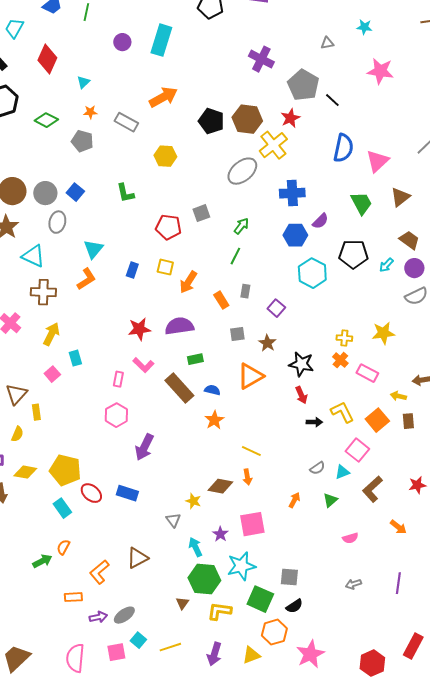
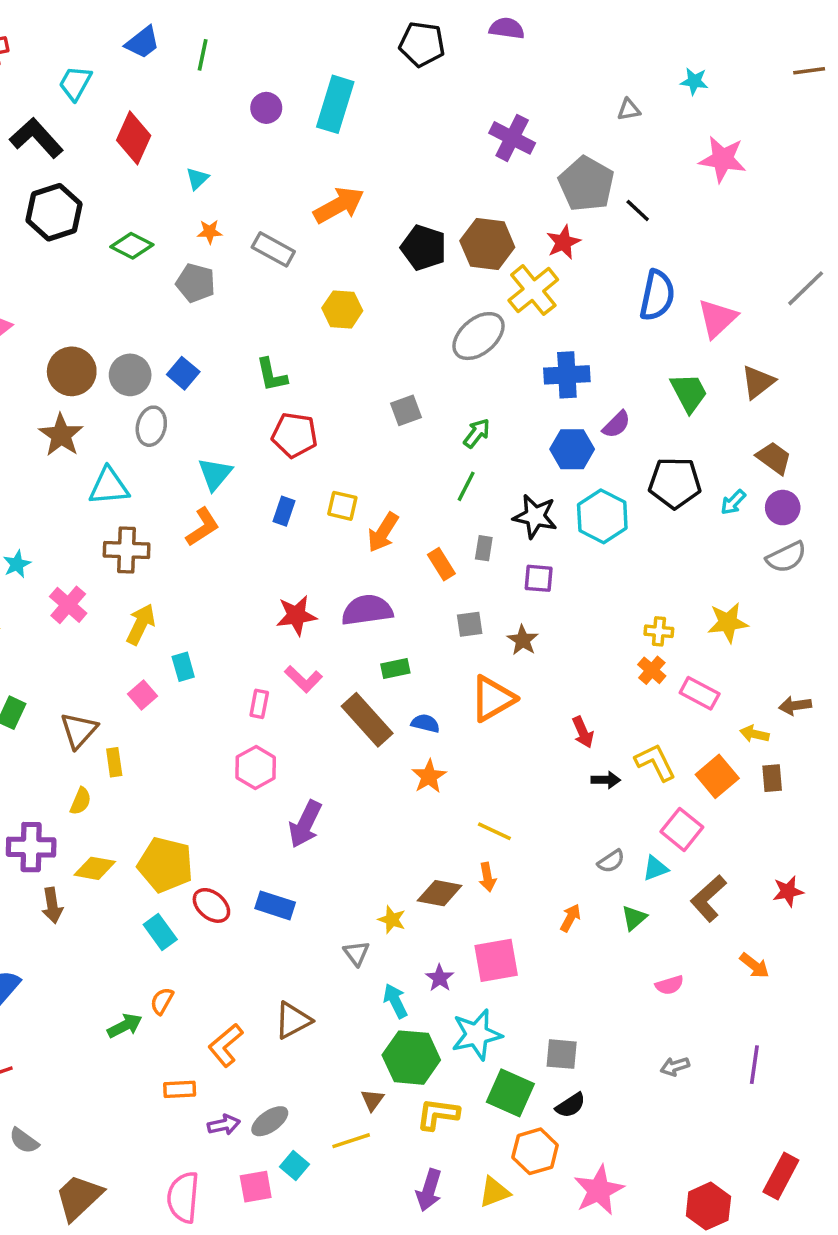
red pentagon: (168, 227) -> (295, 435), moved
cyan triangle: (33, 256) -> (109, 486), turned -30
purple square: (276, 308) -> (539, 578), turned -36
black star: (301, 364) -> (535, 516), moved
yellow line: (170, 647) -> (351, 1141), moved

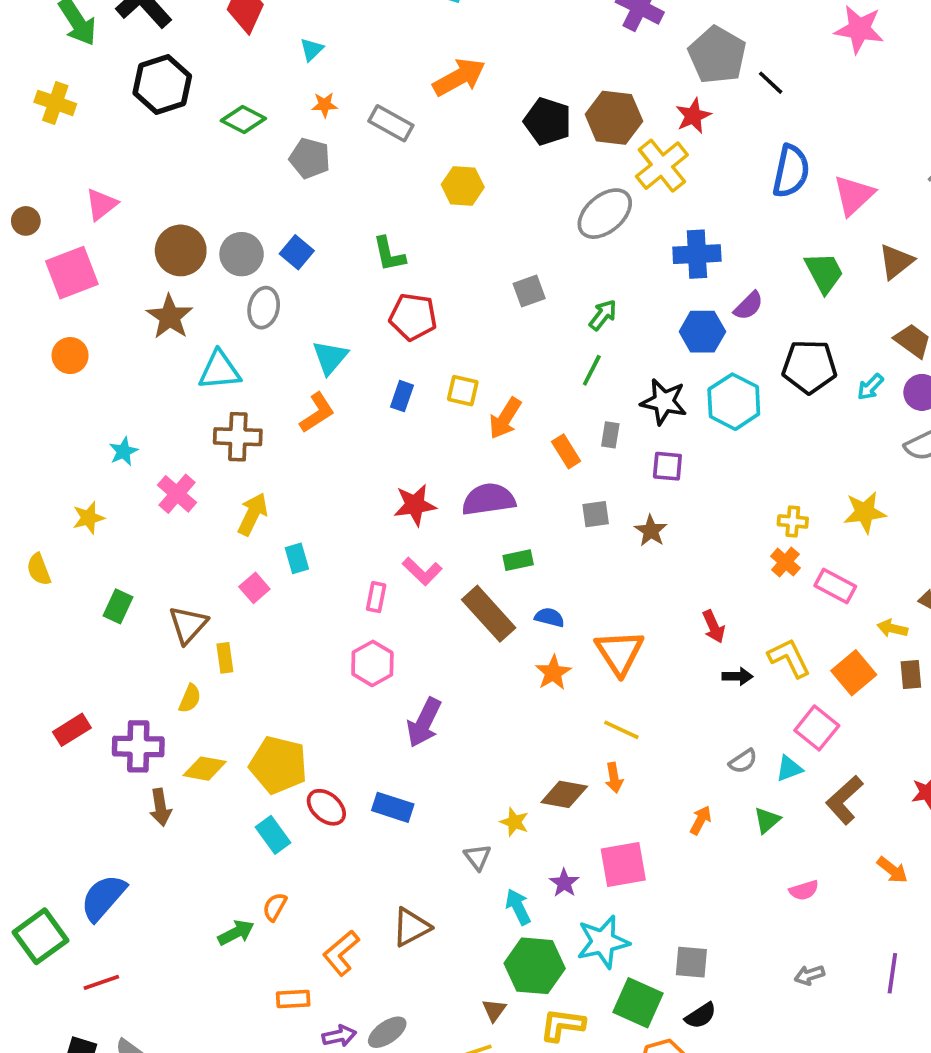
orange triangle: (493, 699) -> (620, 652), moved, turned -33

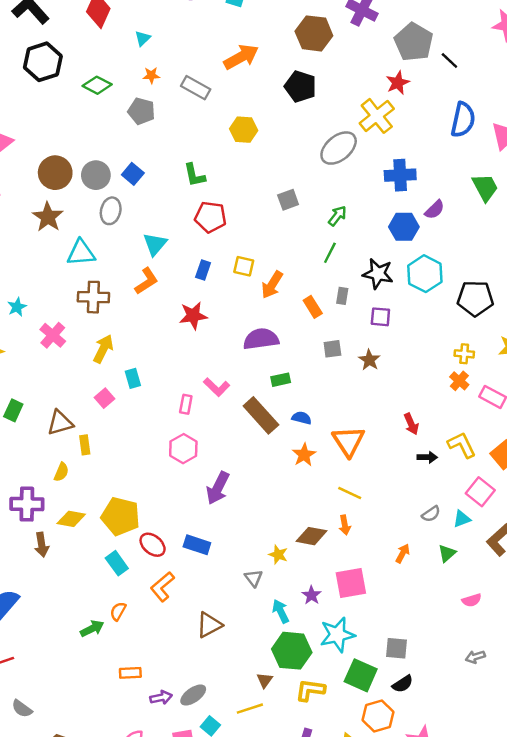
brown hexagon: (614, 118) -> (314, 33), moved
black pentagon: (809, 367) -> (475, 298), moved
red star: (415, 505) -> (193, 316), moved
brown triangle: (188, 625) -> (60, 423), turned 32
orange L-shape: (341, 953) -> (162, 587), moved

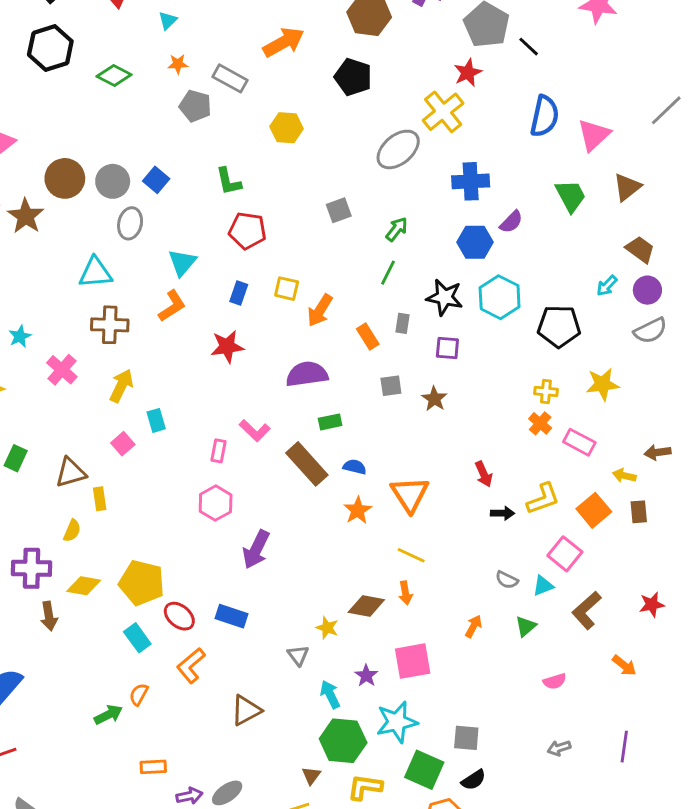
gray pentagon: (141, 111) -> (195, 106), moved
brown star: (48, 217) -> (26, 216), moved
yellow L-shape: (462, 445) -> (543, 499), turned 96
gray semicircle: (431, 514) -> (507, 580), turned 60

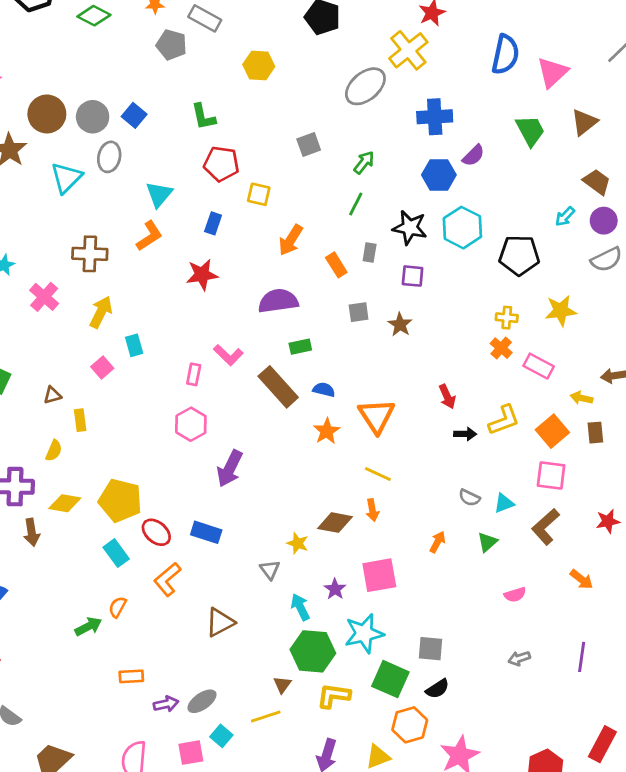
cyan triangle: (95, 273) -> (66, 178), moved, turned -40
yellow square: (287, 289) -> (259, 194), moved
brown triangle: (71, 473) -> (52, 395), size x0.6
pink square: (565, 554) -> (551, 475), moved, turned -32

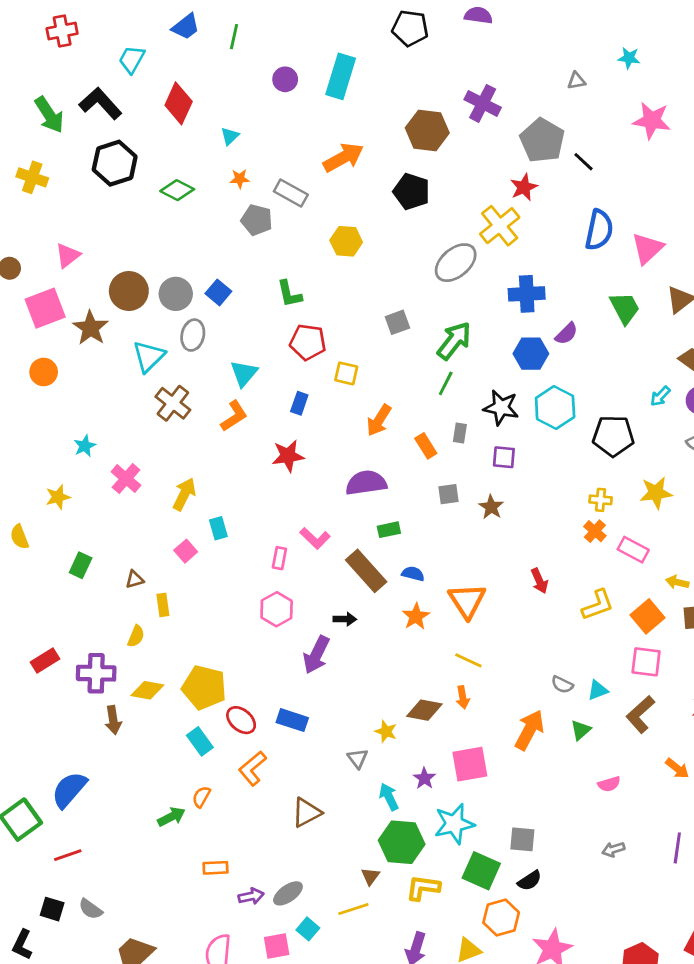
green arrow: (364, 162) -> (454, 341), size x1.6
brown cross: (90, 254) -> (173, 403), moved, turned 36
black arrow: (465, 434) -> (345, 619), moved
orange arrow: (437, 542) -> (530, 730), size x1.8

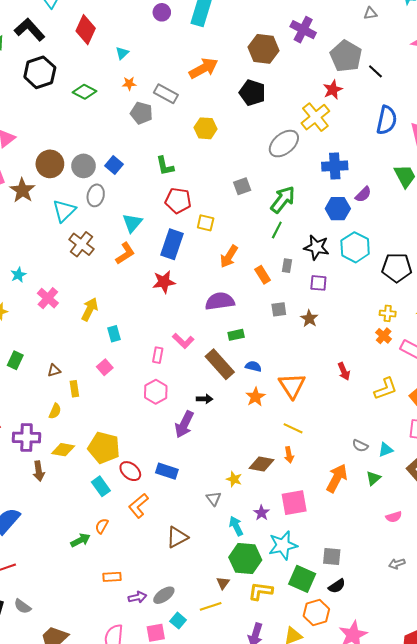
blue rectangle: (299, 403) -> (172, 244), size x1.8
pink square: (186, 551) -> (105, 367), moved

